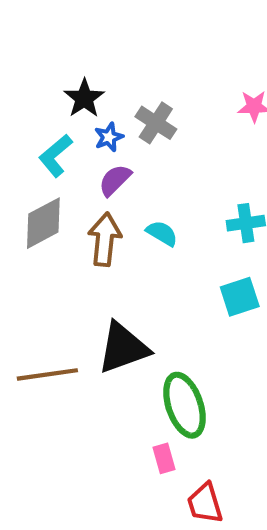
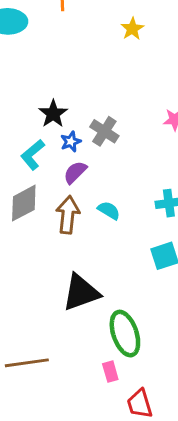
brown line: (47, 374) -> (27, 363), moved

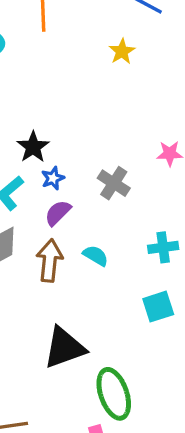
gray cross: (104, 131) -> (114, 183), moved

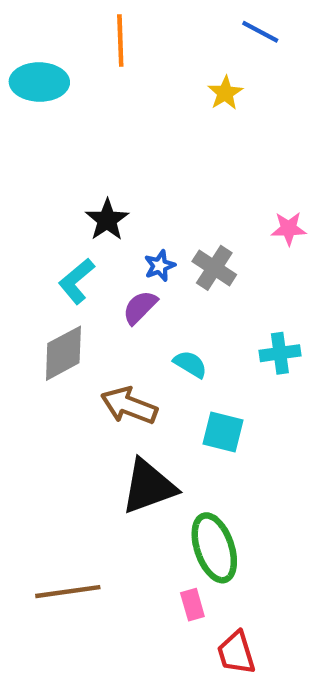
blue star: (53, 178) -> (160, 266), moved
brown arrow: (50, 261) -> (129, 406), moved, turned -75
cyan square: (158, 307) -> (223, 432), moved, turned 32

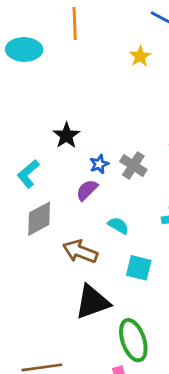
cyan L-shape: (77, 281) -> (28, 174), moved

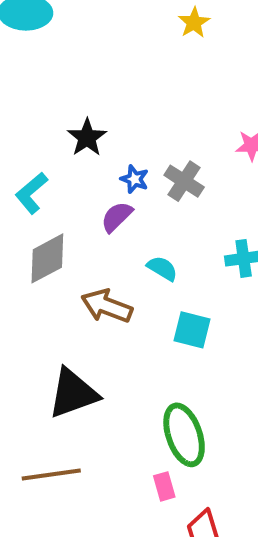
blue star: (99, 164) -> (135, 179), turned -30
black triangle: (92, 302) -> (73, 393), moved

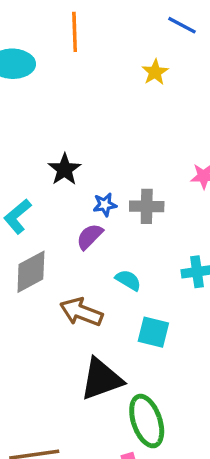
blue star: (135, 179) -> (105, 205), turned -30
gray cross: (184, 181) -> (147, 206), turned -32
black triangle: (73, 393) -> (101, 379), moved

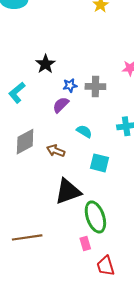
gray diamond: (31, 272) -> (25, 142), moved
brown arrow: (81, 312) -> (56, 151), size x0.7

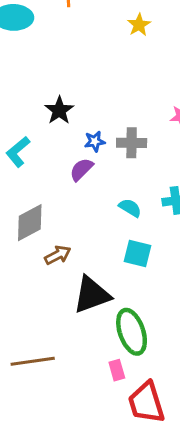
cyan semicircle: (84, 131) -> (130, 208), moved
brown arrow: (56, 151) -> (58, 255), moved, turned 132
red trapezoid: (106, 266) -> (146, 403), size x1.4

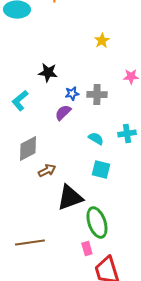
yellow star: (139, 25) -> (102, 41), moved
black star: (59, 110) -> (48, 73), turned -30

